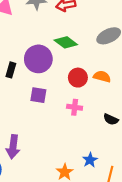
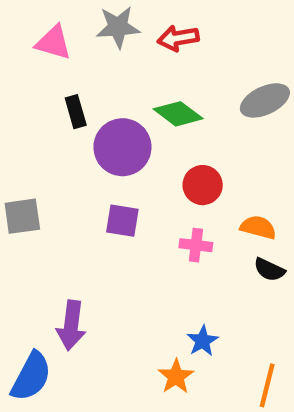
black rectangle: (11, 70) -> (76, 112), moved, turned -32
orange semicircle: (102, 76) -> (258, 227), moved
blue star: (90, 160) -> (203, 341), moved

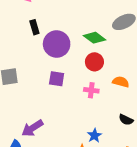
green diamond: (178, 114) -> (94, 38), moved
black semicircle: (269, 270) -> (126, 120), moved
purple arrow: (71, 325) -> (32, 128), turned 50

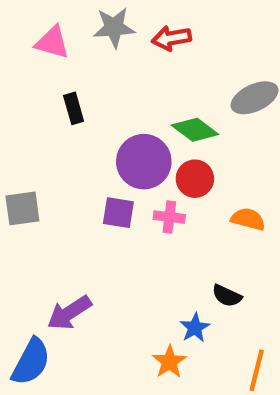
purple circle: (57, 44) -> (144, 162), moved
pink cross: (91, 90) -> (169, 217), moved
black semicircle: (126, 120) -> (227, 296), moved

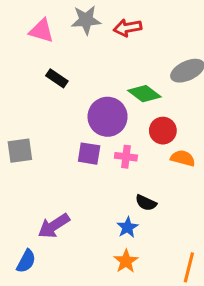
black rectangle: (74, 108) -> (57, 78), turned -40
red circle: (195, 179) -> (163, 131), moved
black semicircle: (227, 296) -> (146, 203), moved
blue star: (195, 328) -> (128, 227), moved
blue semicircle: (31, 362) -> (26, 261), size x0.7

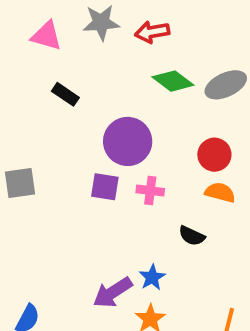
green diamond: (144, 94) -> (173, 81), moved
red circle: (163, 131) -> (214, 155), moved
black semicircle: (146, 203) -> (192, 236), moved
purple arrow: (54, 226) -> (113, 292), moved

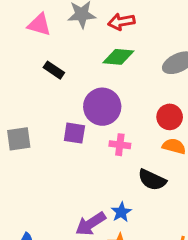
green diamond: (173, 81) -> (118, 57), moved, turned -32
purple square: (105, 187) -> (74, 133), moved
black semicircle: (192, 236) -> (152, 180), size x1.4

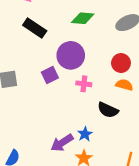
black rectangle: (54, 70) -> (35, 28), size x1.5
purple square: (74, 133) -> (50, 75), turned -35

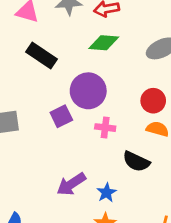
purple arrow: (62, 143) -> (71, 184), moved

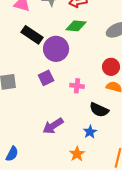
purple circle: (88, 91) -> (56, 49), moved
blue star: (107, 193) -> (90, 132), moved

